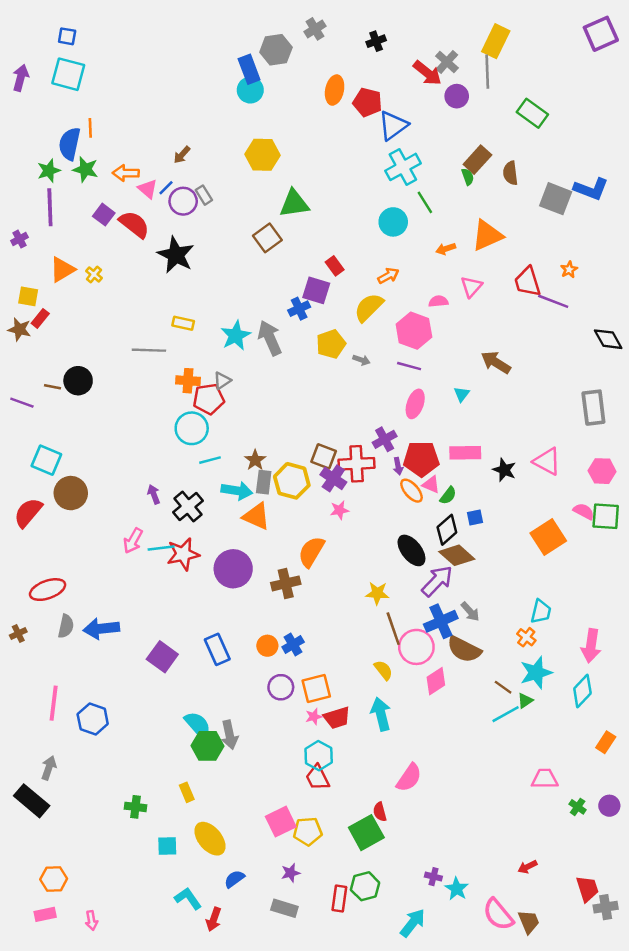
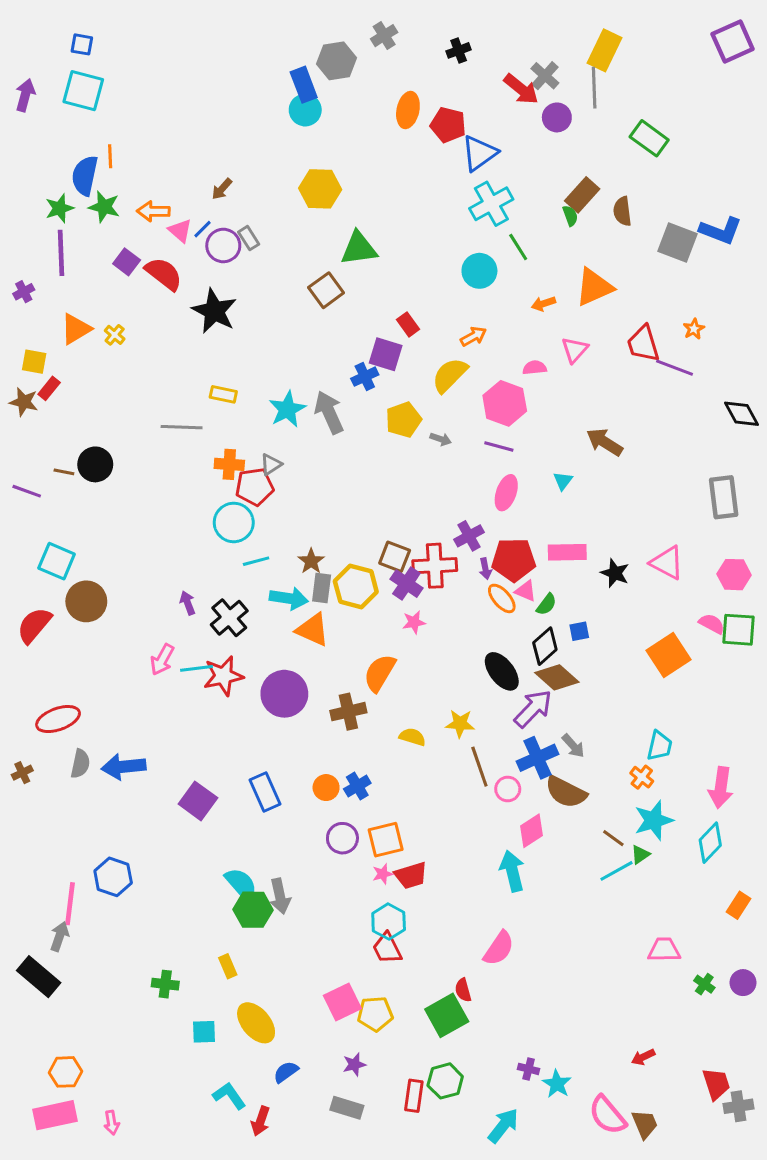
pink circle: (416, 647) -> (508, 789), size x0.6
yellow semicircle: (383, 670) -> (412, 737), moved, turned -35
pink line: (54, 703) -> (70, 904), moved
cyan arrow: (381, 714) -> (512, 871), moved
pink rectangle: (45, 914) -> (55, 1115), size x1.6

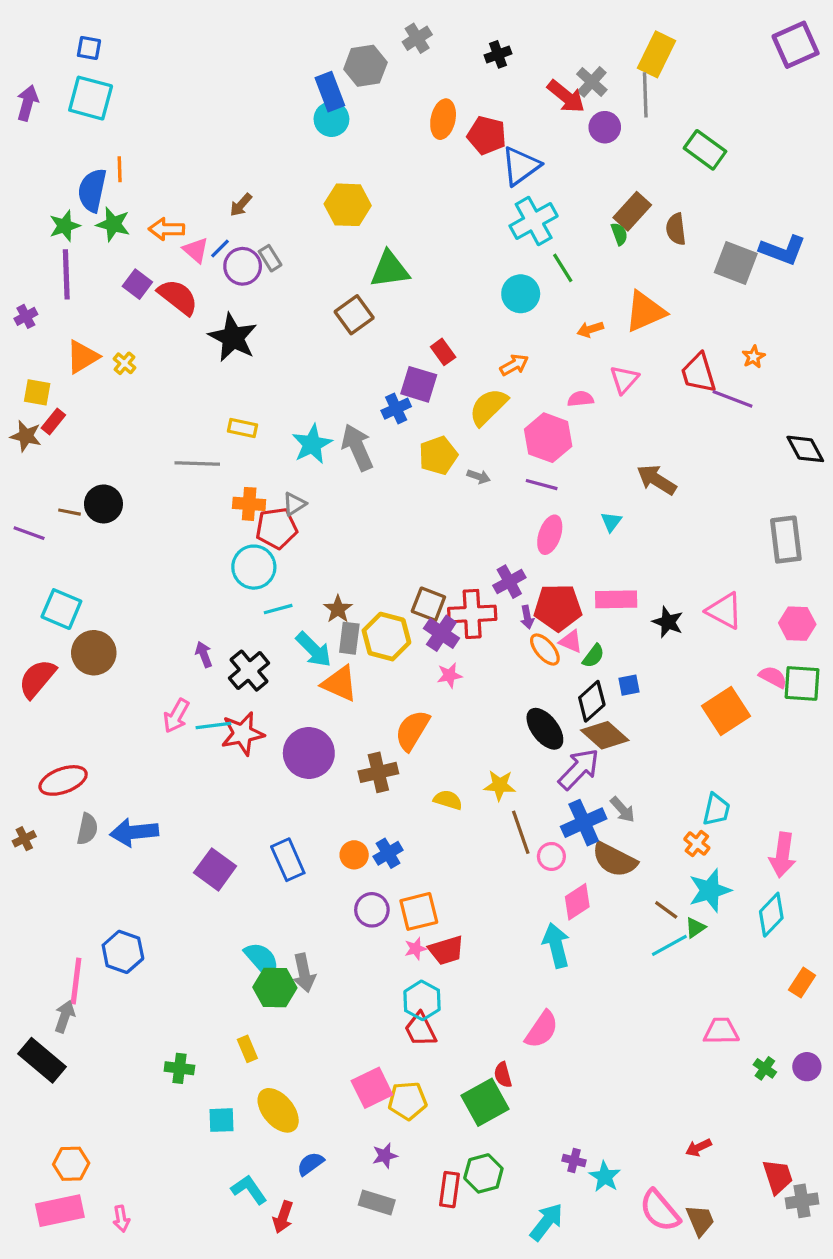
cyan arrow: (289, 598) -> (314, 650), turned 36

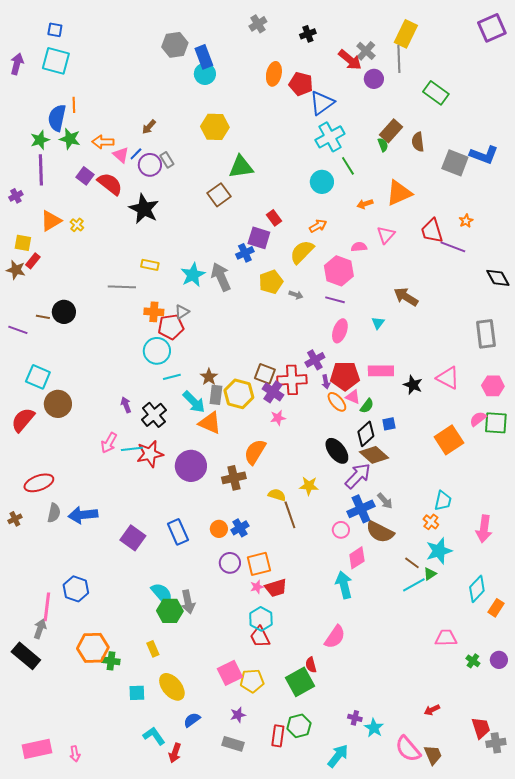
gray hexagon: (365, 66) -> (175, 45), moved
pink semicircle: (773, 677) -> (478, 419), turned -66
brown line: (521, 832) -> (290, 515), moved
cyan diamond: (771, 915) -> (477, 589), moved
orange hexagon: (71, 1164) -> (93, 648), moved, size x1.4

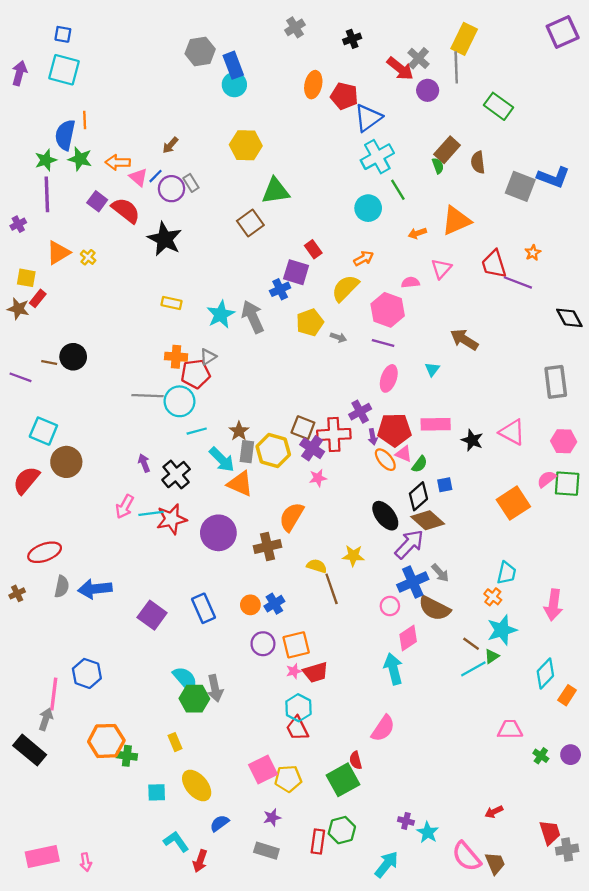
gray line: (122, 287) -> (147, 396), moved

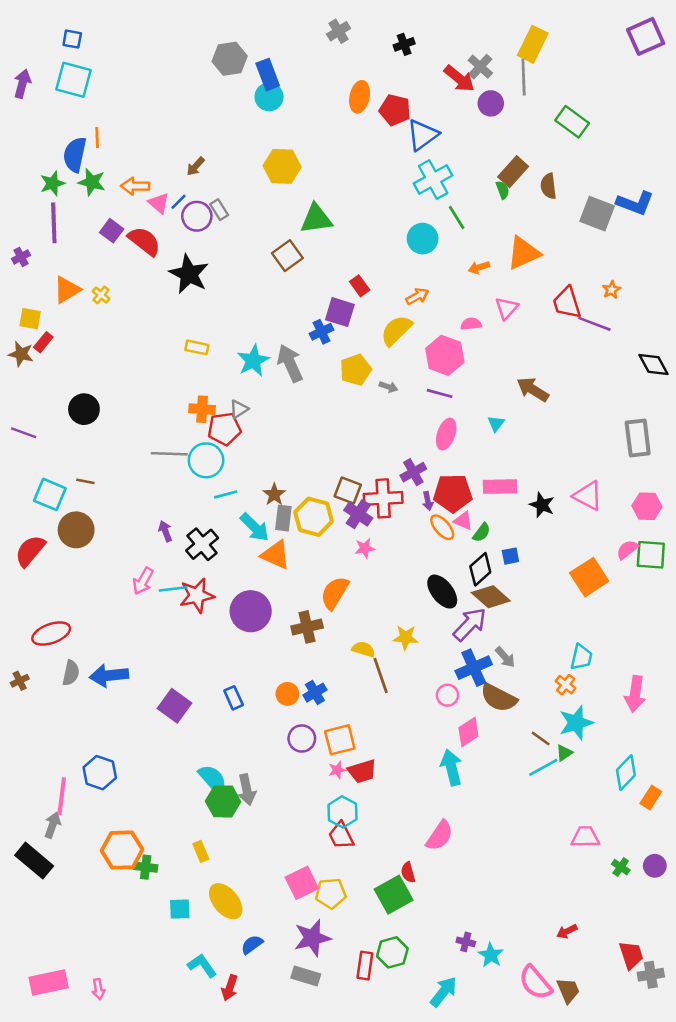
brown line: (49, 362) -> (85, 481), moved
blue rectangle: (204, 608) -> (234, 698), size x0.7
purple star: (272, 818) -> (312, 938), size x1.8

